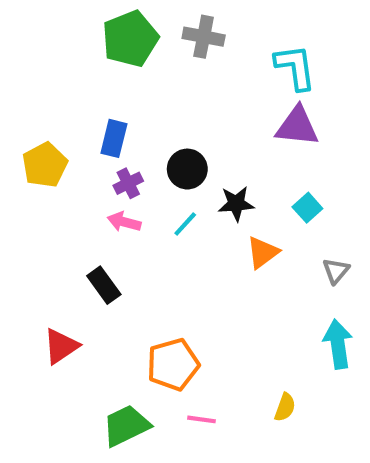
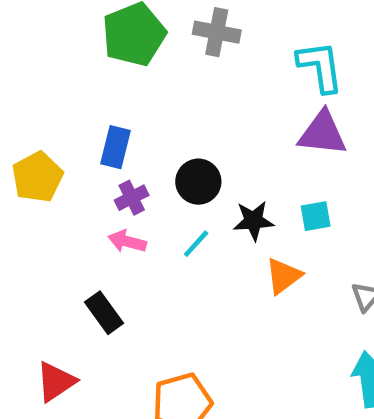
cyan square: (307, 208) -> (316, 216), moved, turned 32

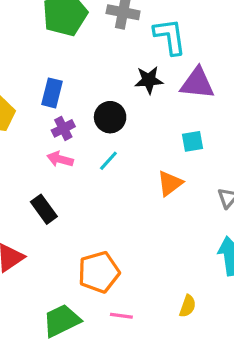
cyan L-shape: (320, 67) -> (170, 36), moved
black star: (254, 221) -> (149, 80), moved

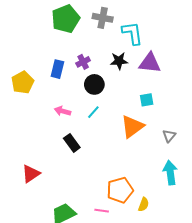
purple cross: (63, 128) -> (83, 62), moved
orange triangle: (170, 183) -> (132, 127), size x1.4
black rectangle: (44, 209) -> (72, 143), moved
orange pentagon: (99, 272) -> (120, 190), moved

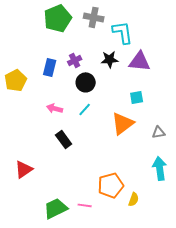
gray triangle: (169, 136) -> (159, 132), turned 40
pink line: (102, 211) -> (85, 205), moved

